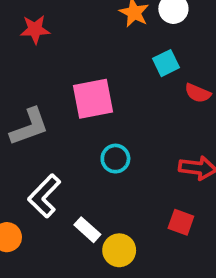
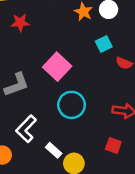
pink square: (93, 99) -> (57, 67), turned -36
cyan circle: (115, 159) -> (72, 105), size x1.5

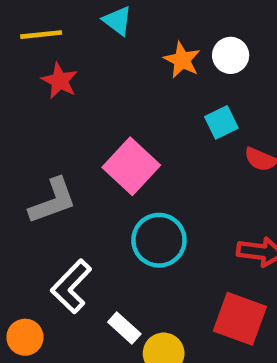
red star: (20, 23) -> (60, 81), turned 30
red square: (113, 145) -> (240, 319), size x1.6

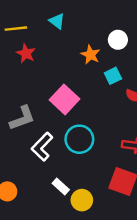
orange star: (182, 60) -> (91, 55), moved
white L-shape: (71, 286) -> (42, 147), moved

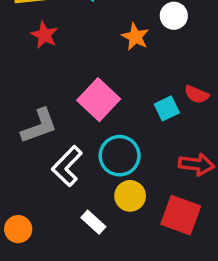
cyan square: (113, 76) -> (167, 108), moved
yellow circle: (82, 200) -> (130, 196), moved

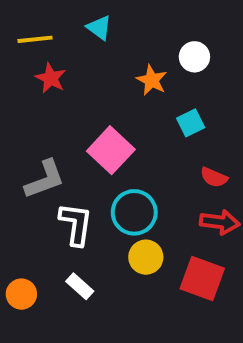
red semicircle: (197, 94) -> (214, 177), moved
cyan square: (167, 108) -> (191, 123), moved
white L-shape: (67, 166) -> (76, 224), turned 144
white rectangle: (93, 222) -> (80, 286), moved

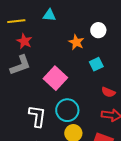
cyan triangle: (99, 28) -> (49, 15), turned -32
gray L-shape: (45, 179) -> (20, 65), moved

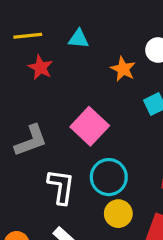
cyan triangle: (49, 15) -> (79, 39), moved
gray L-shape: (20, 65) -> (31, 141), moved

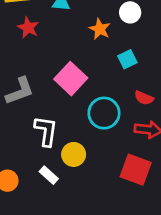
cyan circle: (109, 177) -> (104, 113), moved
yellow circle: (118, 214) -> (74, 154), moved

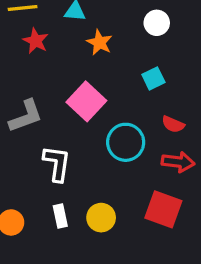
orange star: (100, 29) -> (99, 42), moved
yellow circle: (74, 154) -> (101, 218), moved
white rectangle: (49, 175) -> (60, 216), turned 36

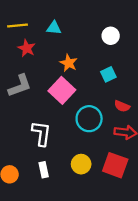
orange star: (99, 42) -> (69, 63), moved
gray L-shape: (26, 116) -> (20, 86), moved
yellow circle: (101, 218) -> (81, 164), moved

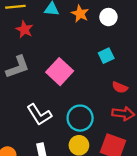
orange star: (69, 63) -> (80, 14), moved
cyan circle: (89, 119) -> (80, 118), moved
white L-shape: (41, 133) -> (39, 115), turned 140

